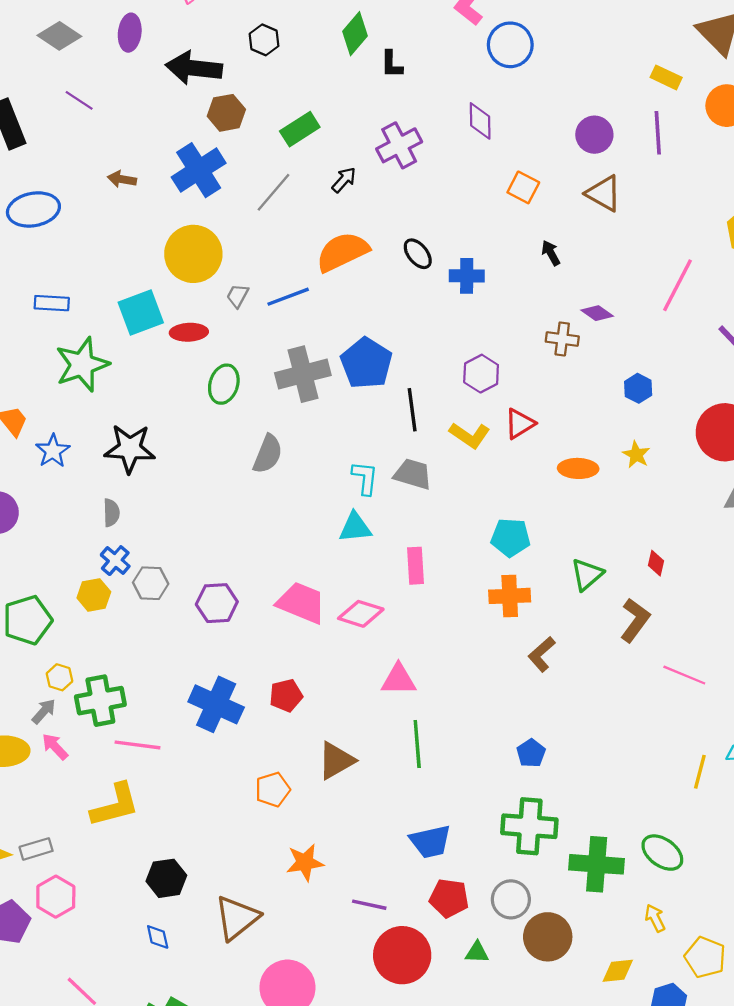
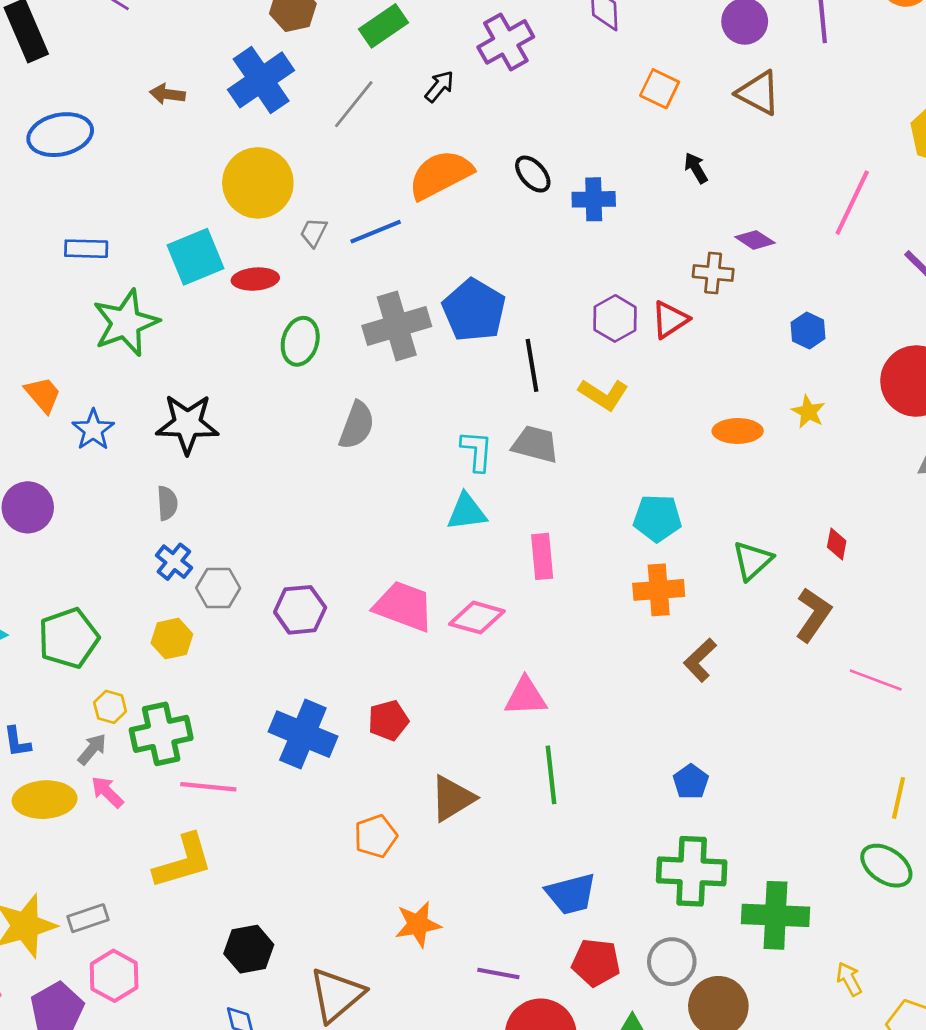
red triangle: (520, 424) -> (670, 320), moved
yellow hexagon: (94, 595) -> (172, 639), moved
green ellipse: (662, 853) -> (886, 866), moved

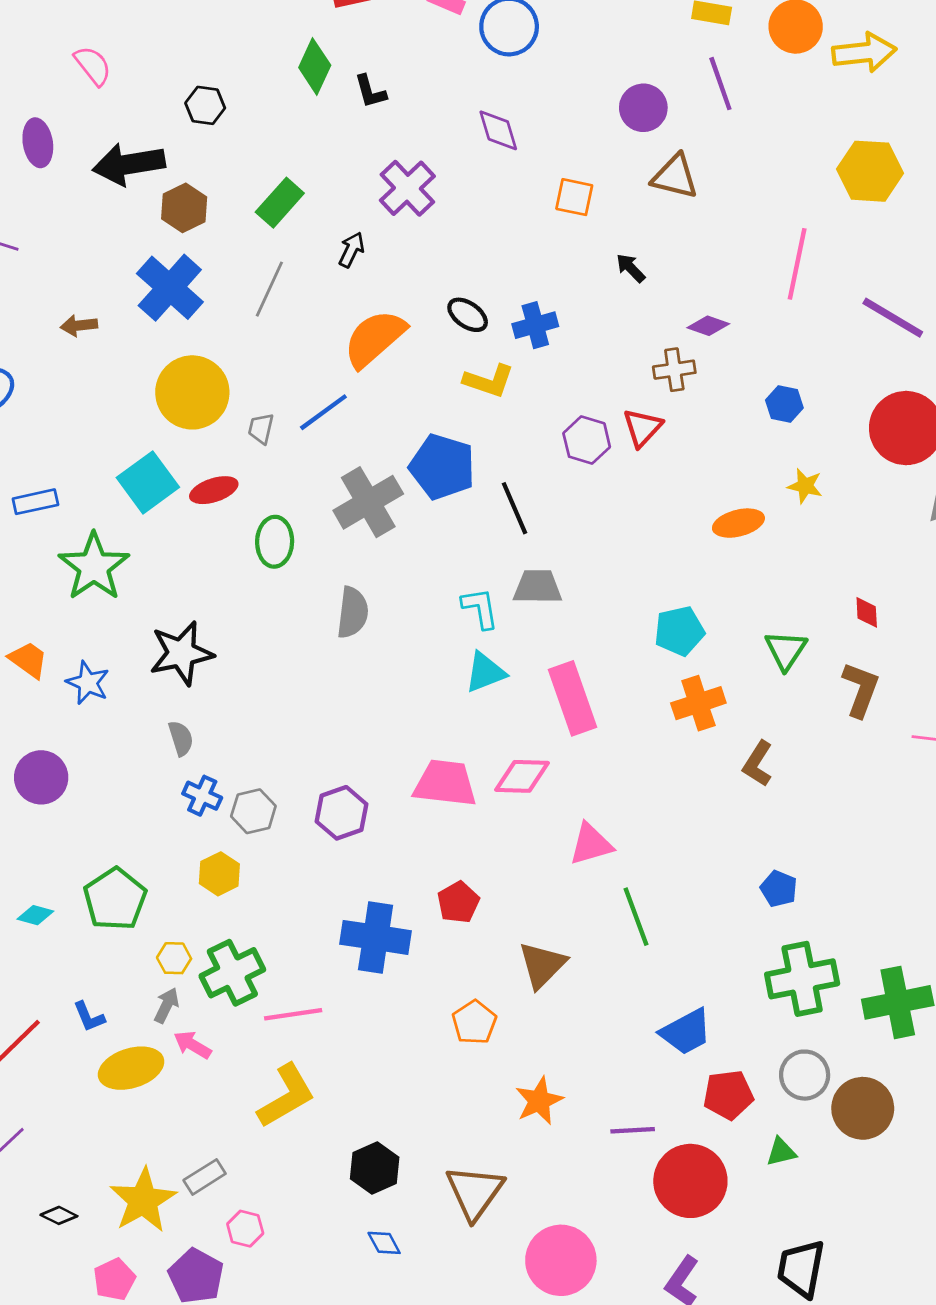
yellow L-shape: (603, 394) -> (489, 381), moved
pink rectangle: (542, 556) -> (573, 698), size x1.5
pink hexagon: (114, 976) -> (245, 1229), size x0.7

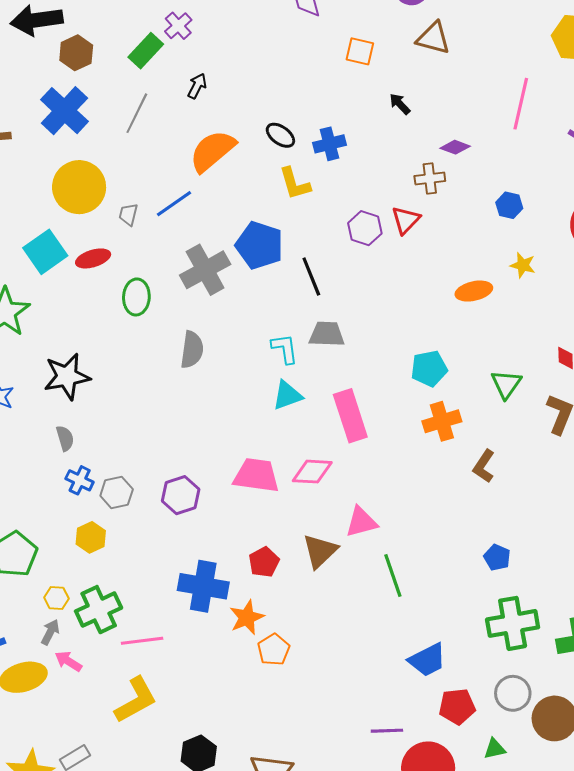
purple cross: (407, 188) -> (178, 26), moved, size x0.7
yellow L-shape: (489, 381) -> (295, 184), turned 54
brown triangle: (542, 965) -> (320, 551), moved
orange star: (539, 1101) -> (247, 617), moved

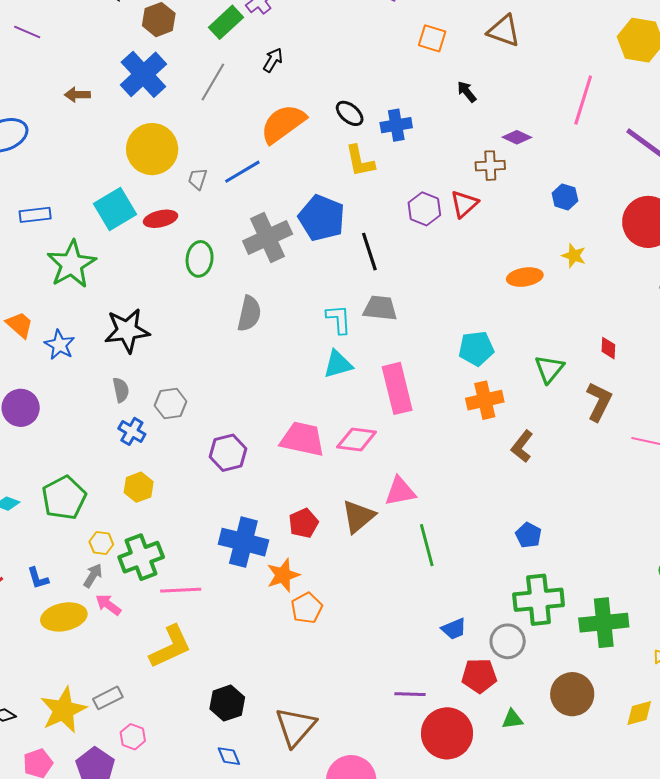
gray hexagon: (117, 493) -> (171, 403), moved
blue trapezoid: (427, 660) -> (454, 629), size x0.7
gray circle: (513, 693) -> (508, 641), moved

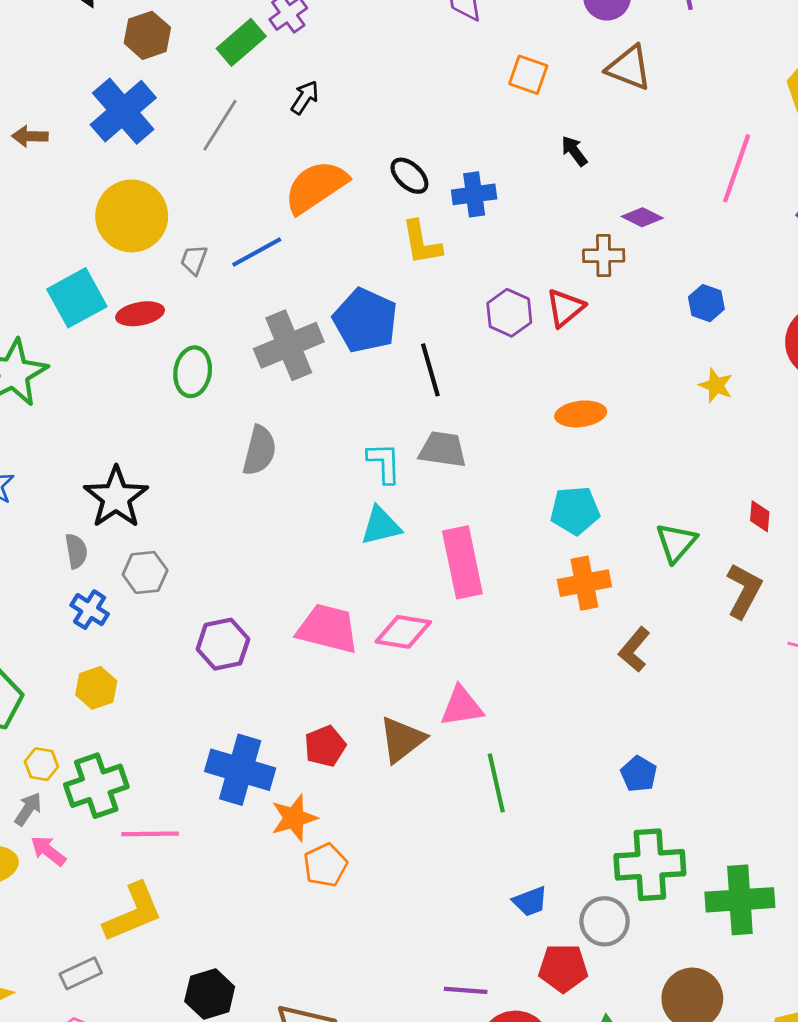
orange ellipse: (525, 277) -> (581, 414), moved
black star: (127, 331) -> (116, 497), moved, turned -30
gray rectangle: (108, 698) -> (81, 973), moved

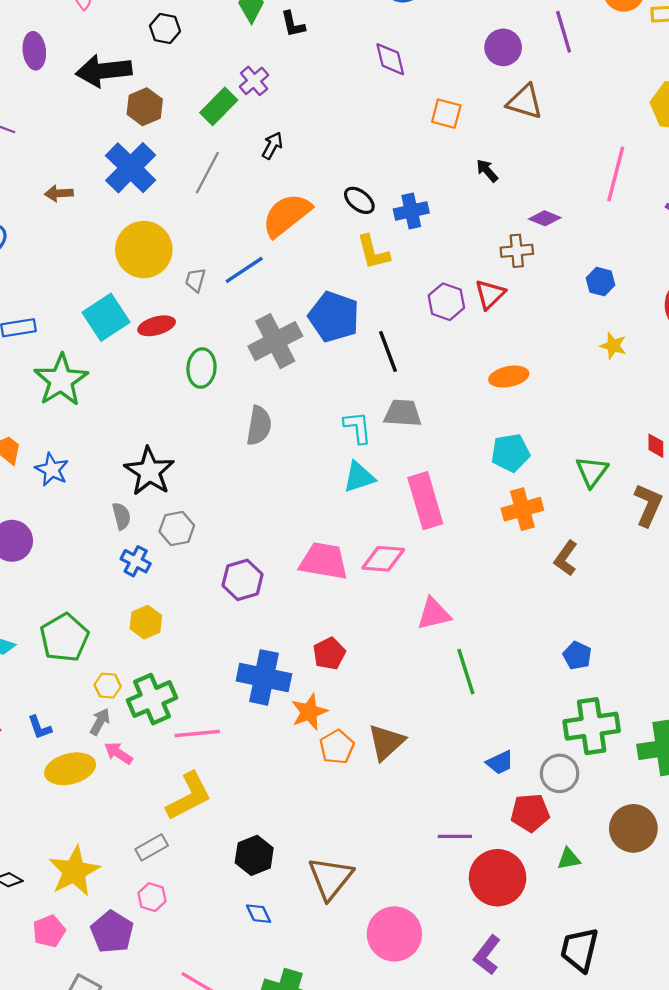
brown triangle: (402, 740) -> (386, 742), moved

